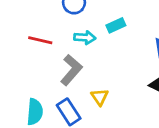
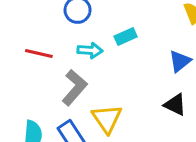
yellow triangle: (100, 97) -> (107, 119), size x1.5

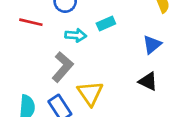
red line: (39, 53) -> (31, 22), moved

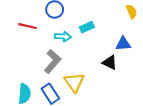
blue triangle: (152, 45) -> (123, 44), turned 35
black triangle: (148, 81) -> (110, 62), moved

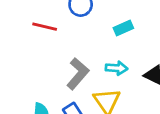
cyan arrow: (63, 37) -> (117, 68), moved

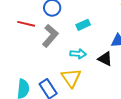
gray L-shape: (78, 74) -> (50, 36), moved

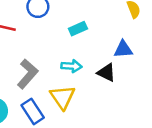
gray L-shape: (50, 36) -> (28, 74), moved

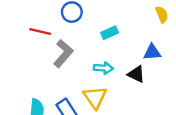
gray L-shape: (28, 74) -> (63, 53), moved

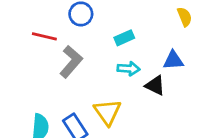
cyan arrow: (103, 68) -> (128, 69), moved

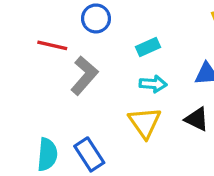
black triangle: (155, 85) -> (197, 119), moved
yellow triangle: (107, 112) -> (145, 123), moved

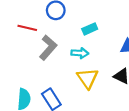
cyan arrow: (153, 84) -> (80, 53), moved

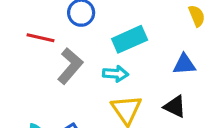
cyan rectangle: (90, 29) -> (130, 39), size x1.5

